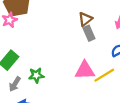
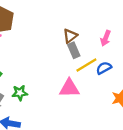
yellow line: (104, 75) -> (86, 65), moved

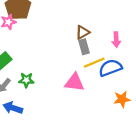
pink arrow: (106, 38) -> (116, 40), turned -32
blue semicircle: (104, 68) -> (110, 68), size x1.5

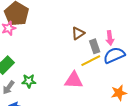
gray rectangle: (84, 47) -> (95, 46), moved
blue semicircle: (110, 68) -> (114, 55), moved

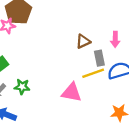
pink arrow: (110, 38) -> (115, 39), moved

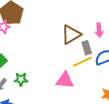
brown triangle: (83, 41) -> (71, 34), size x1.5

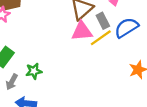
pink triangle: (65, 80) -> (82, 31), moved

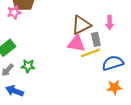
blue semicircle: (126, 28) -> (113, 63), moved

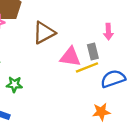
brown triangle: (81, 25) -> (44, 33), moved
orange star: (114, 87) -> (101, 112), moved

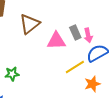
pink arrow: (108, 32) -> (88, 35), moved
yellow line: (87, 67) -> (75, 67), moved

